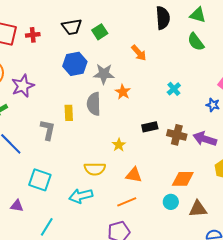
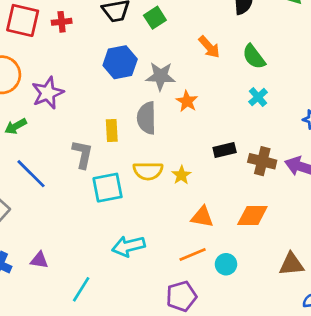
green semicircle: (196, 42) -> (254, 57), moved
yellow semicircle: (95, 169) -> (148, 171), moved
orange diamond: (183, 179) -> (252, 215), moved
cyan square: (40, 180) -> (108, 188), moved, turned -30
cyan circle: (171, 202) -> (226, 264), moved

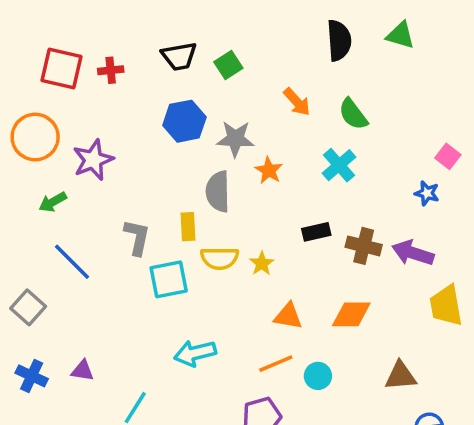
cyan cross: (258, 97) -> (339, 165), moved, size x1.4
yellow rectangle: (112, 131) -> (188, 227), moved

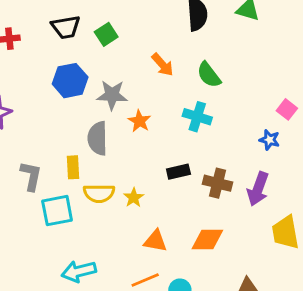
cyan cross: (339, 165) -> (197, 117), turned -32
purple arrow: (413, 253) -> (258, 189), turned -88

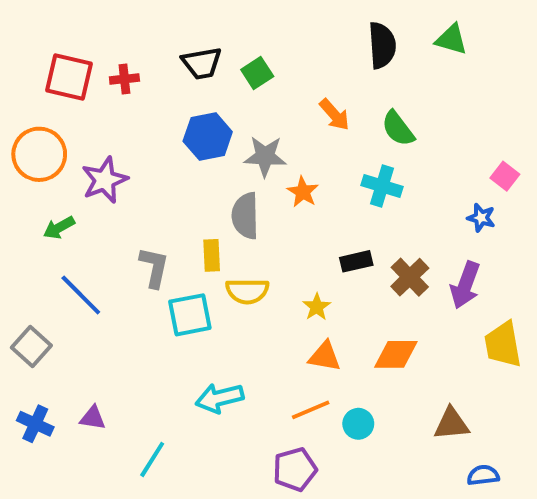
brown cross: (217, 183) -> (410, 277), turned 32
yellow star: (134, 198) -> (317, 307), moved

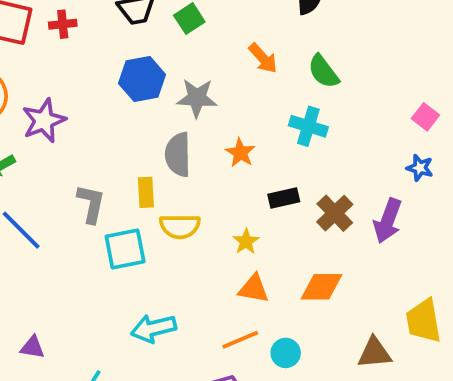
orange star: (303, 192) -> (240, 153), moved
blue star: (481, 218) -> (420, 168), moved
yellow trapezoid: (503, 345) -> (424, 321), moved

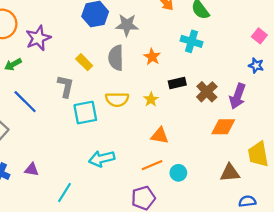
yellow rectangle: (146, 192) -> (84, 62), moved, turned -42
yellow star: (246, 241) -> (151, 99), moved
orange diamond: (322, 287) -> (223, 127), moved

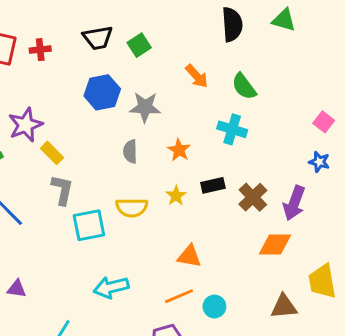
gray semicircle: (116, 58) -> (130, 151), size x0.7
yellow rectangle: (84, 62) -> (52, 153), moved
yellow star: (151, 99) -> (176, 196), moved
purple triangle: (32, 170) -> (17, 289), moved

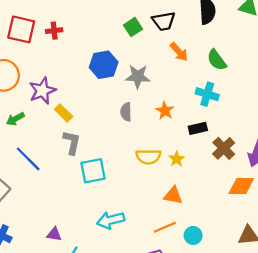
black trapezoid: (98, 38) -> (164, 21), moved
black rectangle: (213, 185) -> (198, 128), moved
yellow star: (176, 196) -> (177, 159), moved
yellow semicircle: (132, 208) -> (148, 157), moved
purple triangle: (17, 289) -> (54, 234), moved

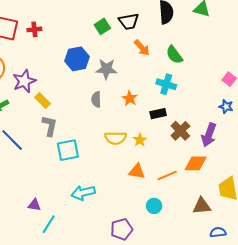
orange line: (165, 227) -> (167, 175), moved

